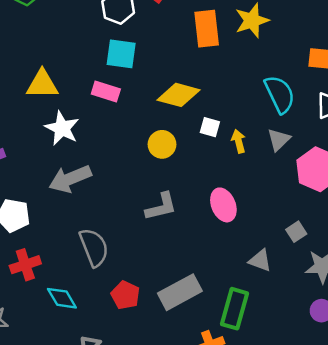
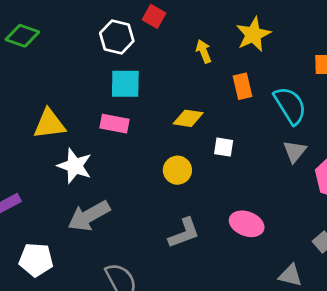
orange rectangle: (207, 29) -> (243, 86), moved, size x0.7
yellow diamond: (179, 95) -> (188, 118), size x0.7
yellow arrow: (239, 141) -> (204, 51), moved
pink ellipse: (223, 205) -> (247, 224), turned -40

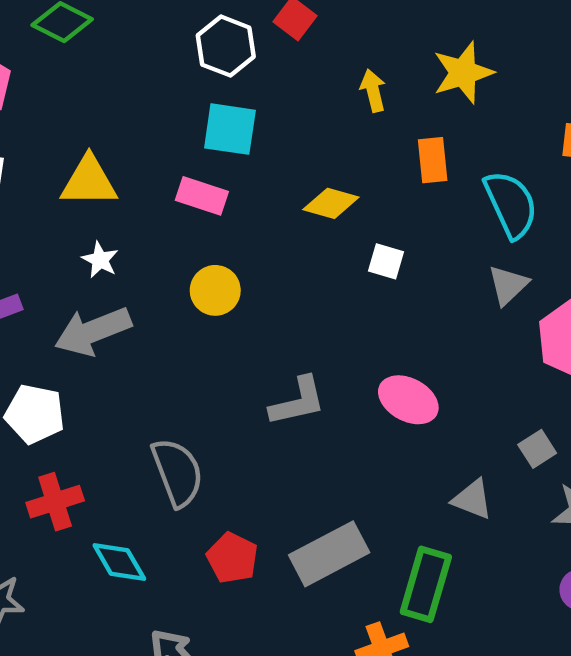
white star: (75, 166) -> (100, 260), moved, size x0.6
yellow circle: (177, 170) -> (215, 290), moved
gray arrow: (89, 216) -> (93, 331), moved

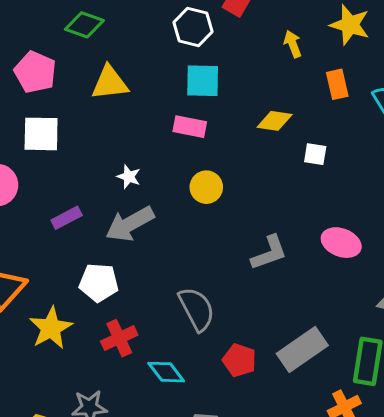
yellow star: (463, 73) -> (350, 25), turned -30
yellow triangle: (89, 181) -> (110, 83), moved

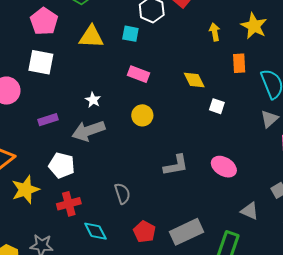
cyan square: (203, 81) -> (130, 34), moved, size x0.7
yellow diamond: (275, 121) -> (194, 80), turned 45
gray semicircle: (197, 309) -> (122, 194), size x0.7

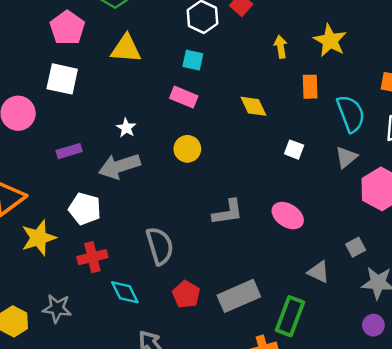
cyan square: (130, 34) -> (193, 60), moved
white square: (217, 106) -> (294, 150), moved
gray semicircle: (122, 194) -> (160, 246), size x1.4

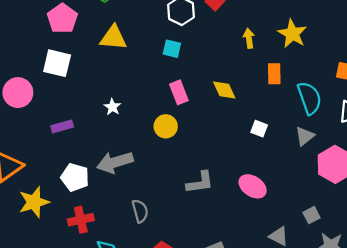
pink rectangle: (184, 97) -> (179, 92), moved, turned 45
gray arrow: (119, 166) -> (115, 162), moved
gray semicircle: (160, 246) -> (140, 211), size x0.7

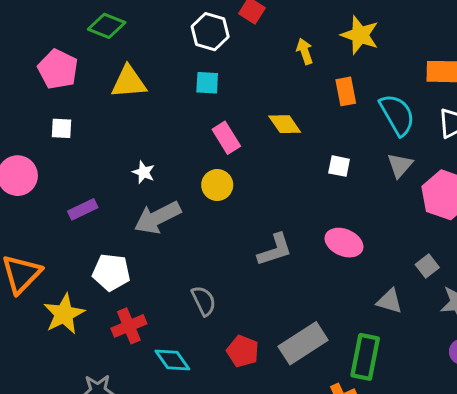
white square: (57, 63) -> (61, 128), size x0.6
gray arrow: (115, 162) -> (158, 218), moved

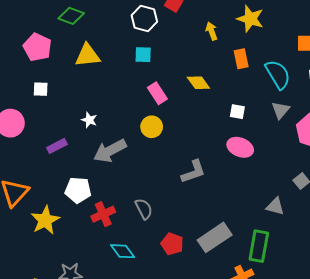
white star: (144, 172) -> (89, 120), moved
pink ellipse: (344, 243) -> (240, 147), moved
red cross: (129, 326) -> (103, 214), moved

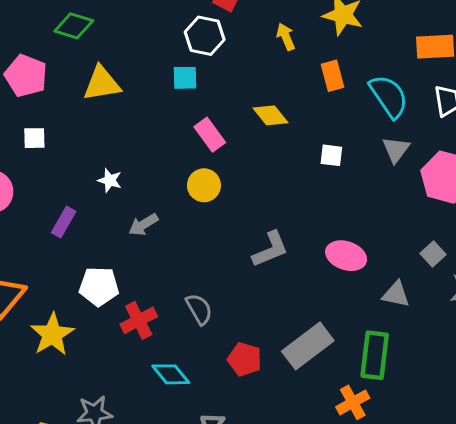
white hexagon: (144, 19) -> (205, 36), moved
purple rectangle: (57, 146) -> (64, 222), turned -30
pink ellipse: (240, 147) -> (346, 256), moved
gray arrow: (110, 151) -> (143, 225), size x0.6

